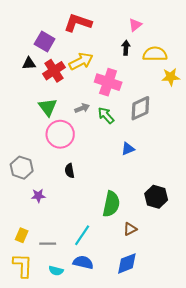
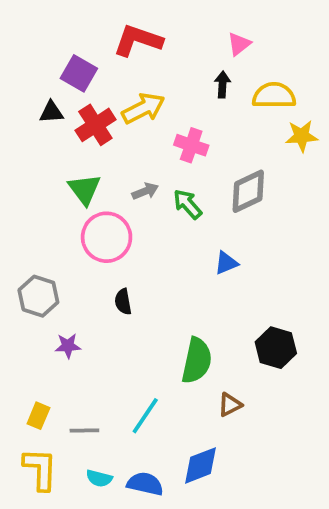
pink cross: (108, 82) -> (191, 145), size x0.7
blue semicircle: (83, 262) -> (145, 484), moved
blue diamond: (127, 263) -> (200, 465), moved

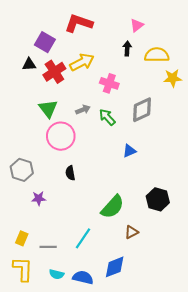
green semicircle: (197, 361) -> (112, 207), turned 30

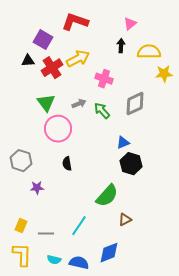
black hexagon: (158, 199) -> (131, 164), moved

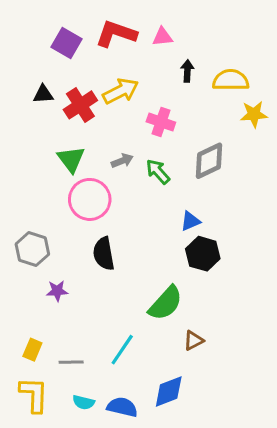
pink triangle: (130, 24) -> (163, 37), moved, turned 32
purple square: (43, 40) -> (66, 43), moved
black semicircle: (67, 164) -> (104, 254), size x1.5

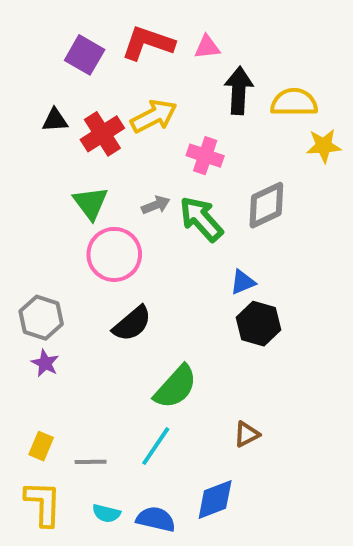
black arrow: (187, 71) -> (239, 90), size x1.6
green arrow: (158, 172) -> (201, 219), size x1.4
black semicircle: (104, 254) -> (132, 324), turned -120
purple star: (57, 291) -> (45, 363), moved, turned 30
green semicircle: (166, 303) -> (176, 387), moved

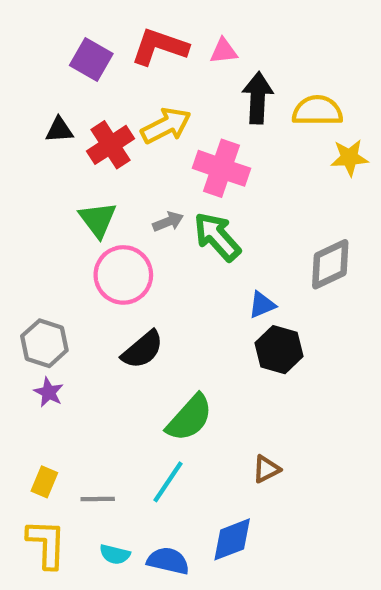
pink cross: (205, 156) -> (221, 168), size x1.4
gray diamond: (266, 205) -> (330, 264), moved

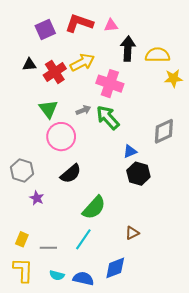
purple square: (91, 60) -> (45, 30), turned 36
purple star: (49, 392) -> (37, 198), moved

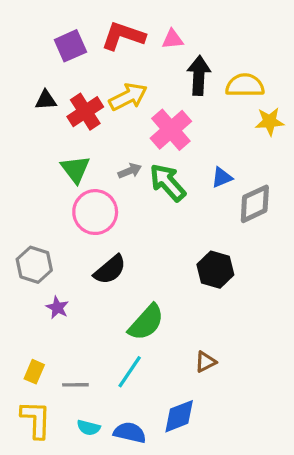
pink cross: (110, 84) -> (171, 130), turned 30
blue triangle: (130, 151) -> (222, 177), moved

